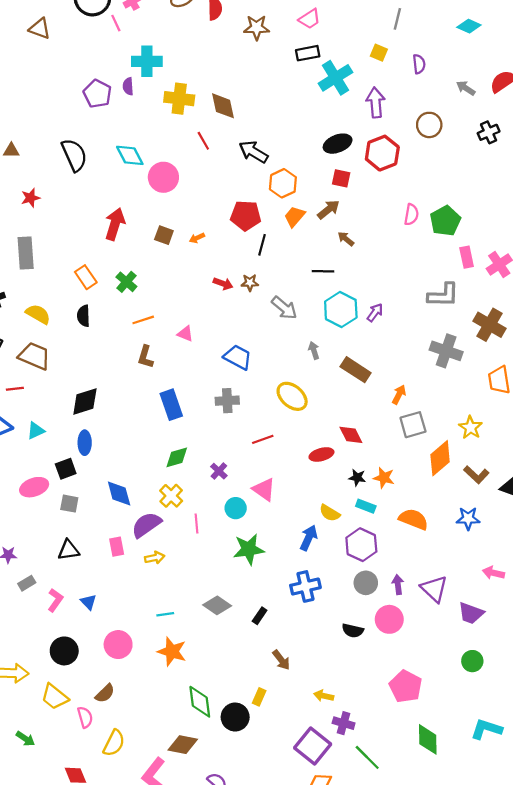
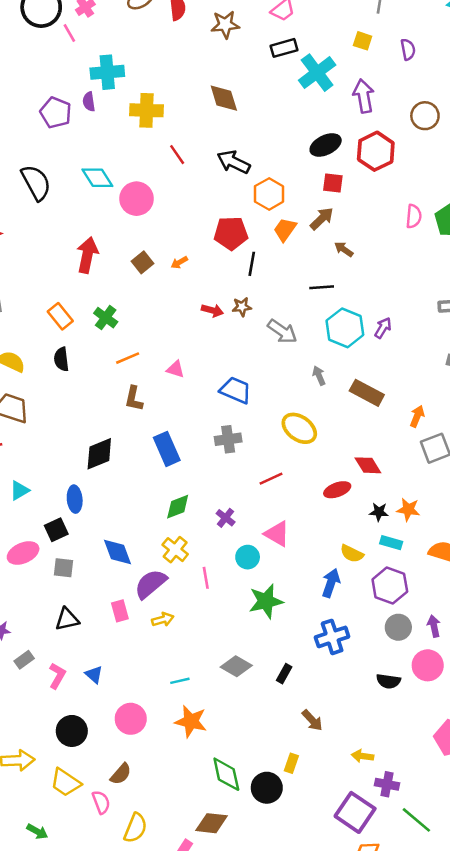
brown diamond: (223, 106) -> (224, 98), moved
brown square: (164, 235) -> (143, 262), turned 36
black diamond: (85, 402) -> (99, 454), moved

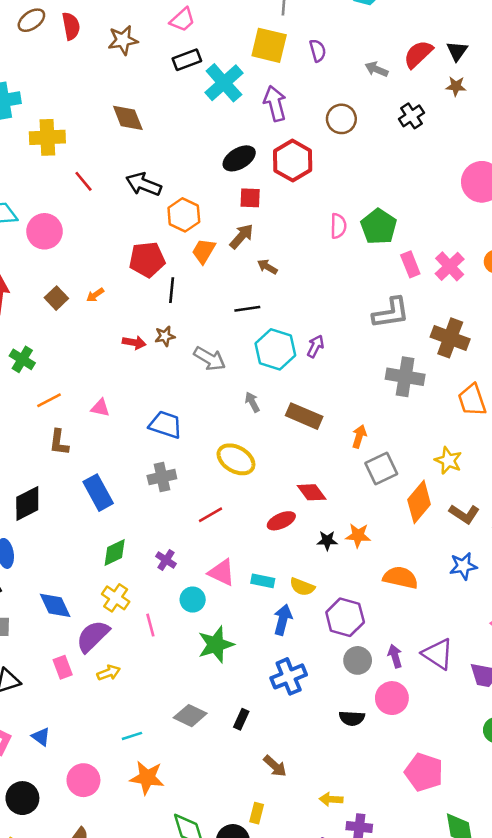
yellow square: (363, 41) -> (269, 45), size x1.8
cyan rectangle: (391, 543) -> (263, 581), moved

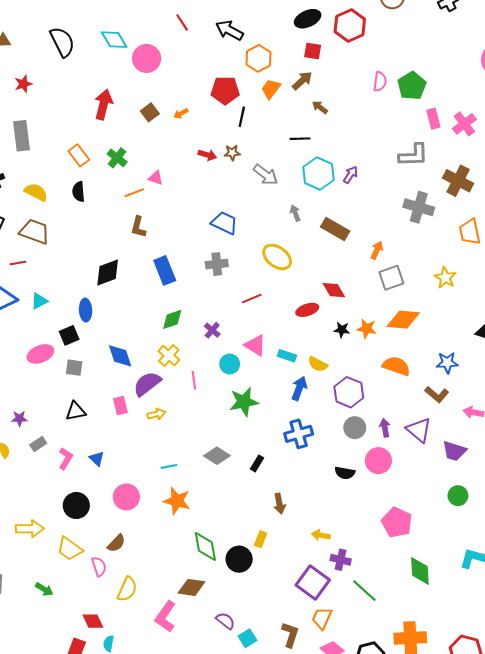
pink triangle: (100, 408) -> (156, 178), moved
orange diamond: (419, 502) -> (403, 320), moved, turned 48
brown L-shape: (464, 514) -> (437, 394), moved
brown arrow: (275, 766) -> (279, 504), turned 30

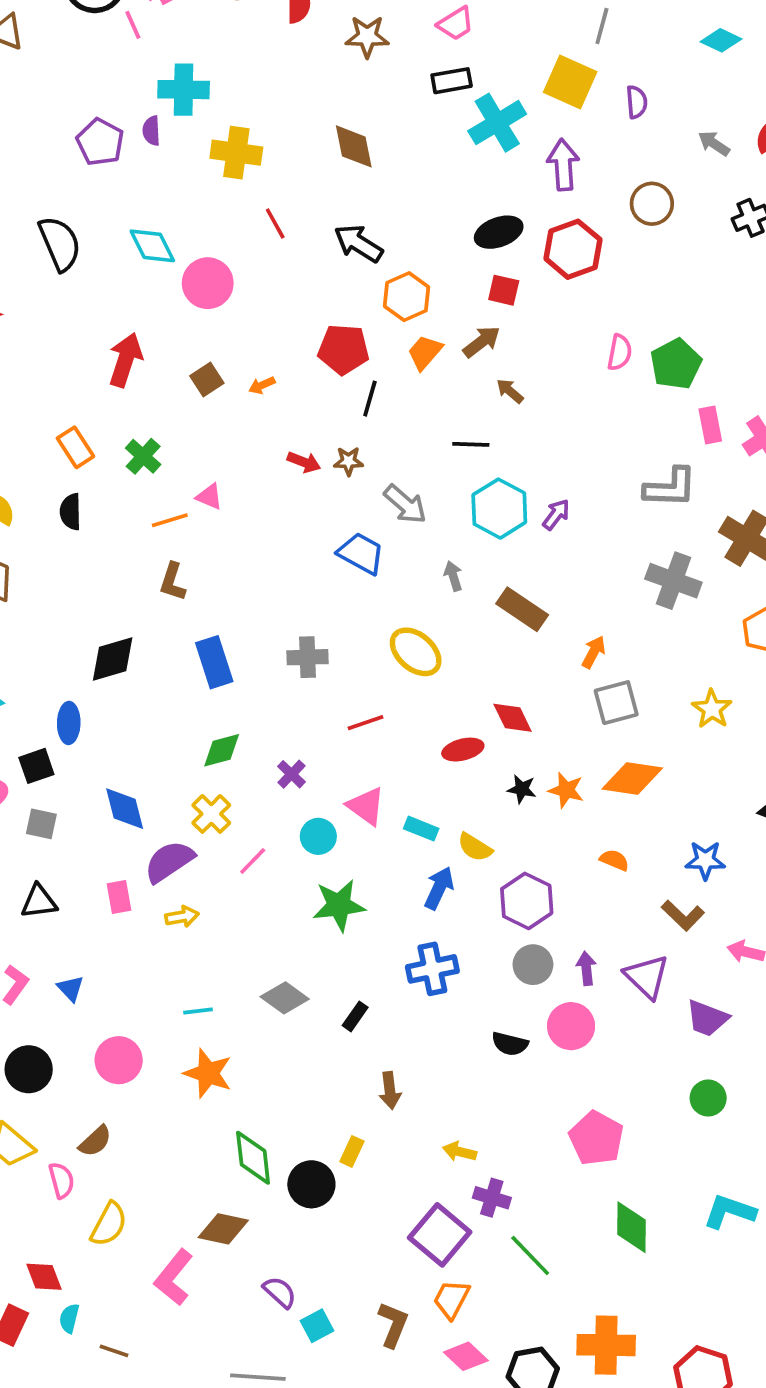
blue trapezoid: (224, 223) -> (361, 553), moved
orange semicircle: (396, 366) -> (614, 860), size x0.6
pink line: (194, 380) -> (253, 861), turned 48

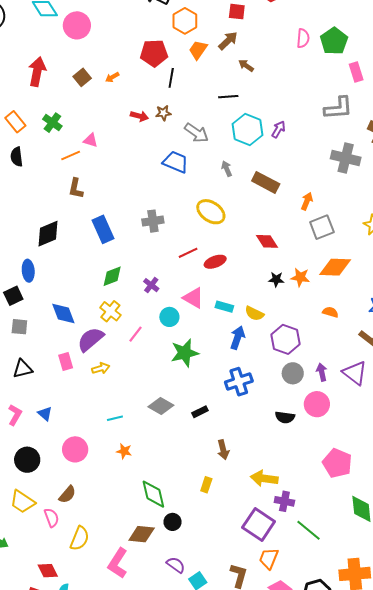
red ellipse: (463, 750) -> (215, 262), moved
black rectangle: (355, 1016) -> (200, 412), turned 35
orange star: (208, 1073) -> (124, 451), size x0.6
yellow arrow: (460, 1152) -> (264, 478), size x1.5
black circle: (311, 1184) -> (173, 522), moved, size x0.7

